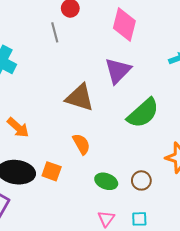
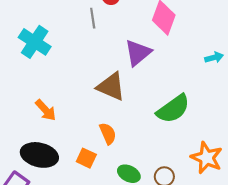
purple triangle: (118, 71) -> (138, 53), moved
orange square: (52, 171) -> (86, 158), moved

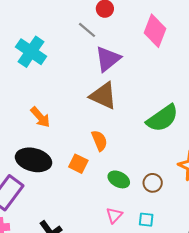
gray line: (93, 18) -> (87, 30), turned -42
purple triangle: (138, 53) -> (108, 59), moved

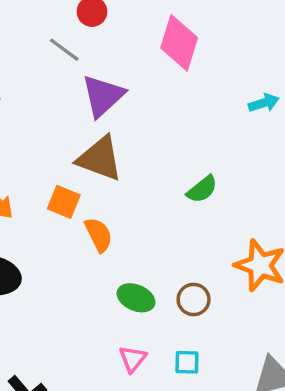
green semicircle: (162, 118) -> (202, 189), size x0.6
orange square: (78, 164) -> (64, 202), moved

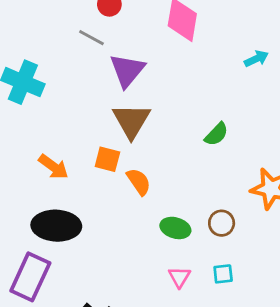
brown triangle: (100, 159) -> (131, 121), turned 48

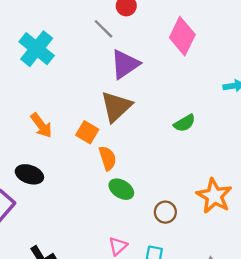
green semicircle: (216, 134) -> (184, 123), moved
black ellipse: (56, 226) -> (29, 174), size x0.7
green ellipse: (175, 228) -> (121, 189), moved

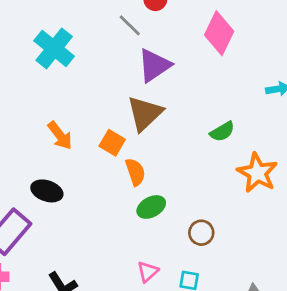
green ellipse: (121, 189) -> (151, 207), turned -60
orange star: (214, 196) -> (257, 173), moved

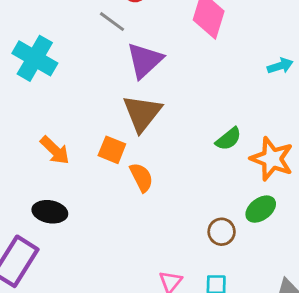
green semicircle: (222, 132) -> (228, 139), moved
green ellipse: (151, 207) -> (261, 209), moved

